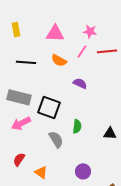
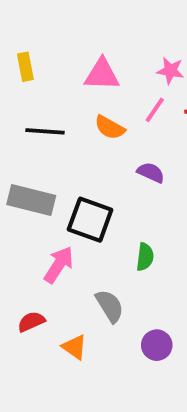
pink arrow: (21, 123) -> (59, 265), moved, turned 150
gray semicircle: (56, 139) -> (110, 306), moved
red semicircle: (19, 159) -> (31, 322), turned 32

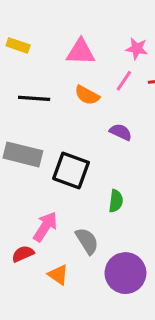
yellow rectangle: (25, 67) -> (18, 45), turned -60
pink arrow: (59, 265) -> (45, 227), moved
purple circle: (157, 345) -> (125, 273), size x1.6

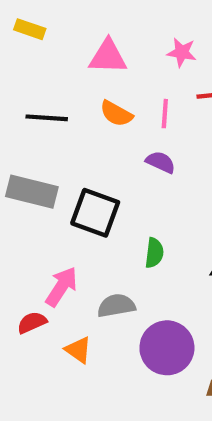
yellow rectangle: (18, 45) -> (30, 29), moved
pink line: (124, 81) -> (165, 114), moved, turned -30
gray semicircle: (87, 241) -> (116, 306), turned -68

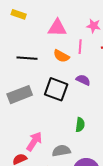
pink line: (165, 114) -> (80, 47), moved
gray rectangle: (32, 192) -> (20, 95), turned -35
black square: (95, 213) -> (56, 89), moved

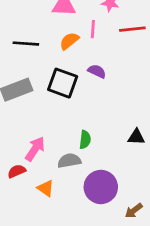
orange semicircle: (61, 56) -> (69, 41), turned 112
green semicircle: (80, 125) -> (85, 140), moved

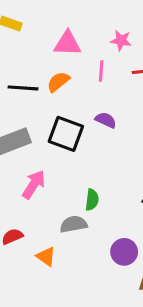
orange semicircle: (69, 41) -> (58, 82), moved
pink arrow: (35, 149) -> (34, 184), moved
purple circle: (101, 187) -> (124, 252), moved, size x0.7

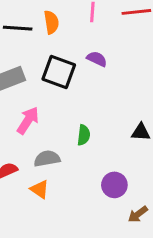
orange semicircle: (58, 82) -> (51, 22), turned 120
gray semicircle: (74, 224) -> (47, 159), moved

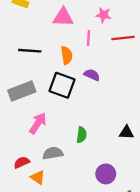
orange semicircle: (51, 22) -> (67, 55), moved
orange triangle: (40, 189) -> (38, 177), moved

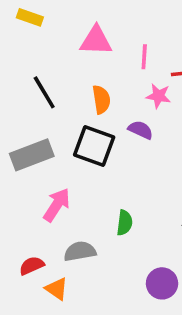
pink star: (103, 15) -> (158, 96), moved
pink line: (88, 38) -> (144, 57), moved
black line: (30, 51) -> (44, 92), turned 55

